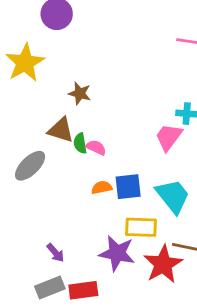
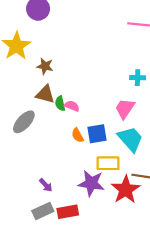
brown star: (80, 93) -> (45, 66), moved
pink trapezoid: (169, 137) -> (125, 109), moved
orange semicircle: (102, 187) -> (78, 135), turned -104

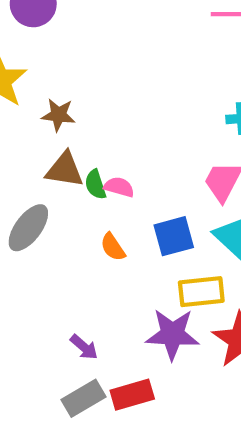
orange semicircle: (78, 135) -> (113, 247), moved

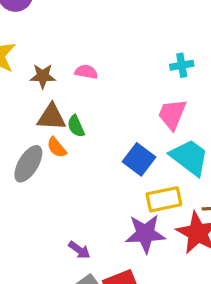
pink semicircle: (119, 187) -> (86, 72), moved
blue square: (174, 236) -> (139, 159), turned -32
orange semicircle: (113, 247) -> (57, 147), moved

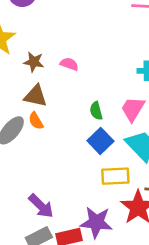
green semicircle: (76, 126) -> (96, 111), moved
purple star: (145, 234) -> (96, 222), moved
purple arrow: (79, 250) -> (41, 206), size x1.5

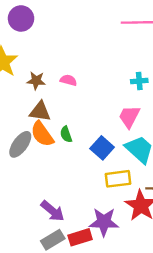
green semicircle: (96, 111) -> (66, 134), moved
orange semicircle: (36, 121) -> (42, 134), size x1.6

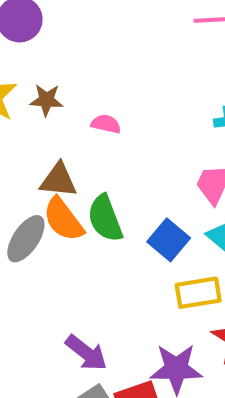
brown star: (36, 81) -> (46, 100), moved
green semicircle: (66, 134) -> (105, 218), size x1.6

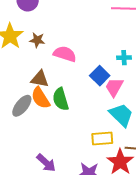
pink semicircle: (106, 124) -> (65, 54), size x1.6
blue square: (169, 240) -> (100, 76), moved

